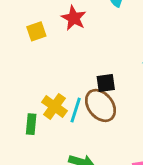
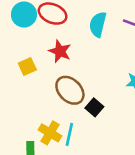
black square: (106, 83) -> (94, 107), turned -36
brown ellipse: (101, 105) -> (70, 90), moved

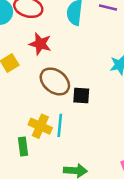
black square: (94, 107) -> (81, 95), turned -30

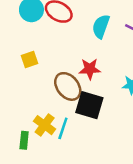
red star: (40, 44) -> (90, 69), moved, turned -30
black square: (81, 95) -> (89, 105), size x1.6

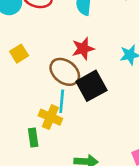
black square: (89, 105) -> (91, 86), turned -32
cyan line: (63, 128) -> (62, 101), moved

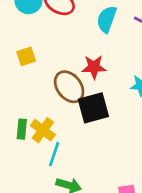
cyan line: (62, 101) -> (54, 154), moved
green rectangle: (33, 138) -> (22, 129), moved

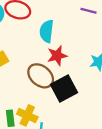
cyan semicircle: (107, 19) -> (47, 31), moved

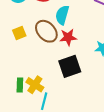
brown ellipse: (41, 76) -> (46, 31), moved

